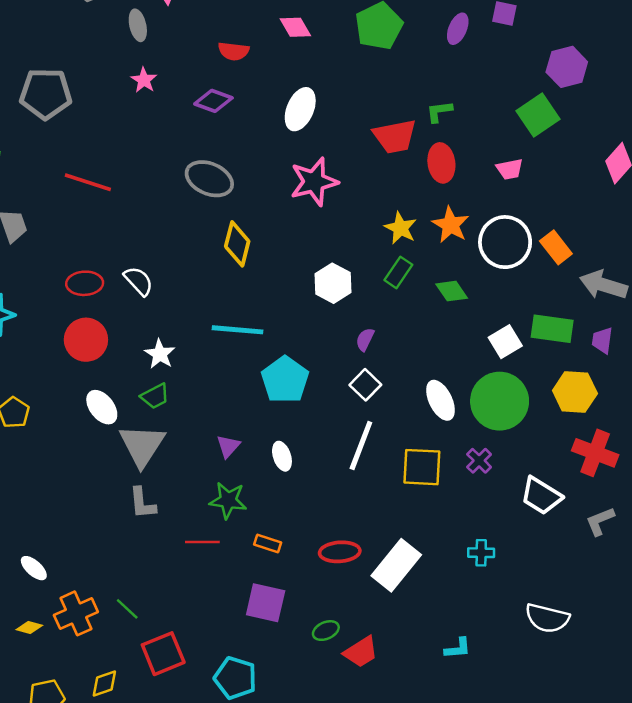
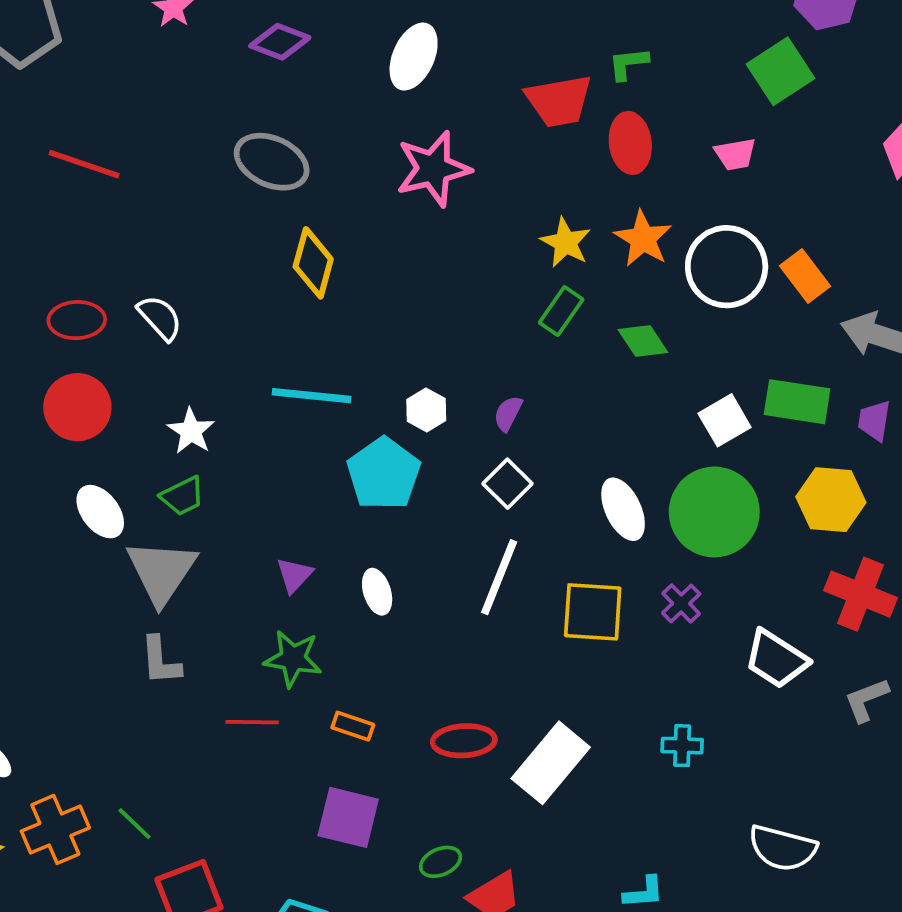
white hexagon: (333, 283) -> (426, 410), moved, size x0.7

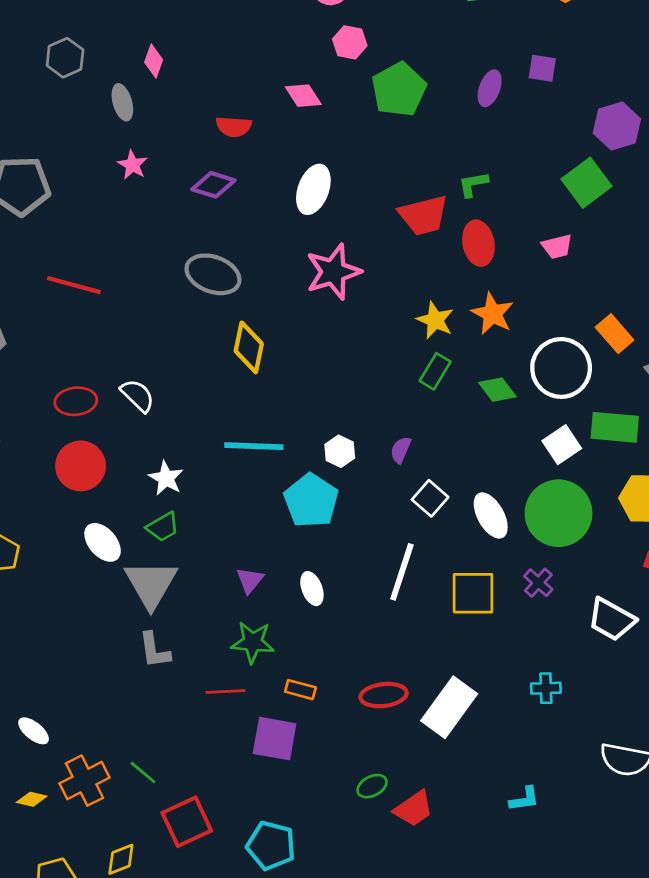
white circle: (727, 267) -> (561, 368), moved
white square: (507, 484) -> (430, 498), moved
purple square: (348, 817) -> (275, 739), moved

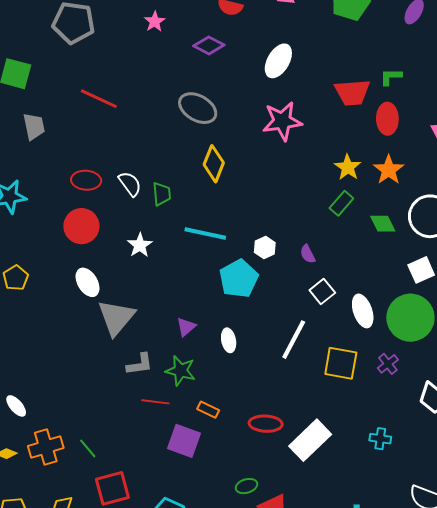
purple semicircle: (401, 450) -> (308, 254), turned -60
green trapezoid: (163, 527) -> (162, 194), moved, turned -75
gray L-shape: (154, 650) -> (140, 364), moved, turned -100

